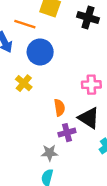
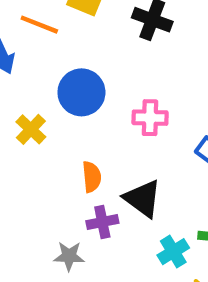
blue circle: (40, 52) -> (81, 92), moved
pink cross: (91, 85) -> (150, 118), moved

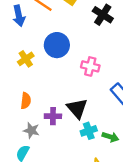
orange semicircle: (92, 177) -> (26, 101), moved
cyan cross: (173, 252) -> (89, 131), moved

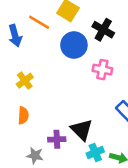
blue circle: (57, 45) -> (74, 45), moved
pink cross: (90, 66) -> (102, 70), moved
orange semicircle: (26, 101) -> (23, 115), moved

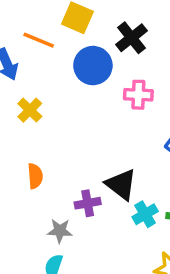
black cross: (103, 30) -> (132, 38), turned 30
yellow cross: (25, 81) -> (30, 110), moved

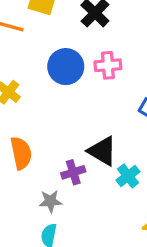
blue circle: (93, 66) -> (66, 67), moved
orange semicircle: (35, 176) -> (21, 153), size x1.4

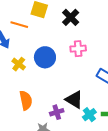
blue circle: (66, 67) -> (45, 57), moved

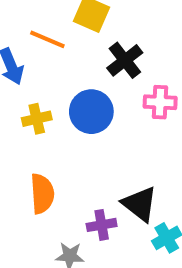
black cross: (71, 17) -> (125, 60), moved
yellow cross: (19, 64) -> (37, 119), turned 32

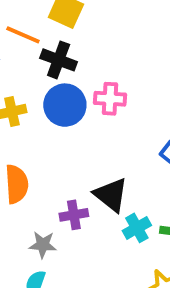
black cross: (125, 60) -> (59, 60), moved, turned -32
pink cross: (160, 102) -> (110, 99), moved

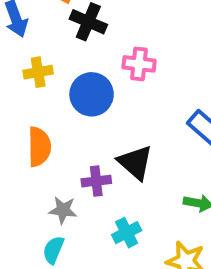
blue circle: (65, 105) -> (92, 94), moved
cyan cross: (137, 228) -> (127, 233), moved

